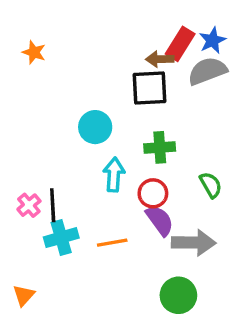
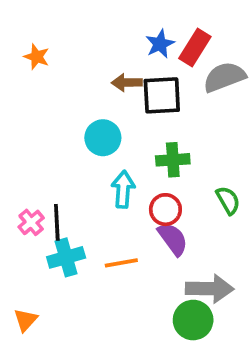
blue star: (212, 40) -> (160, 44), moved
brown arrow: (160, 59) -> (127, 83), moved
gray arrow: (194, 243) -> (210, 289), moved

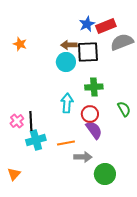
red rectangle: (195, 48) -> (106, 26), turned 36
orange star: (37, 57) -> (20, 44), moved
cyan circle: (103, 138) -> (66, 62), moved
gray arrow: (210, 289) -> (83, 157), moved, size x0.7

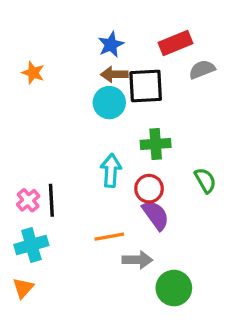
blue star: (87, 24) -> (111, 45), moved
gray semicircle: (122, 42) -> (202, 69), size x0.7
cyan cross: (36, 140) -> (31, 245), moved

